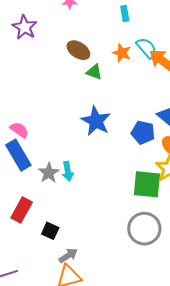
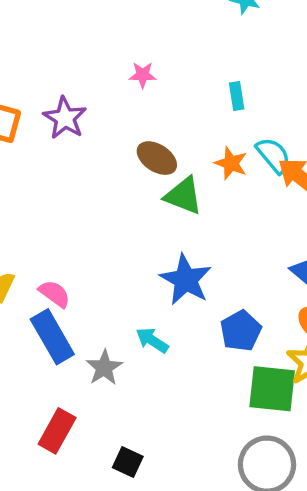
green triangle: (94, 72) -> (183, 196), size x1.4
blue pentagon: (143, 132) -> (241, 331), moved, turned 30
cyan arrow: (68, 171) -> (152, 340), moved, turned 132
black square: (50, 231) -> (128, 462), moved

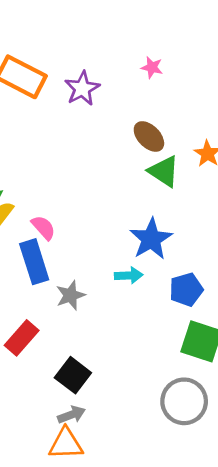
cyan arrow: (152, 340) -> (129, 275), moved, turned 132
black square: (128, 462) -> (73, 375), size x1.4

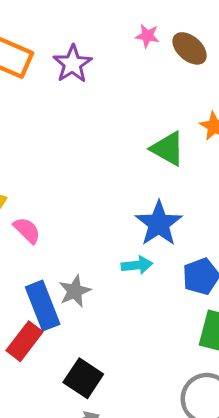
brown ellipse: (149, 137) -> (190, 48), moved
pink semicircle: (43, 228) -> (27, 230), moved
blue rectangle: (34, 262) -> (43, 306), moved

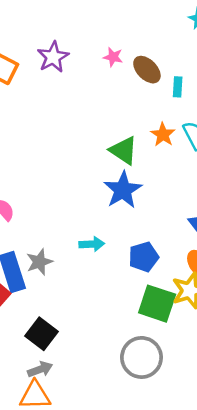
purple star: (73, 64) -> (53, 57), moved
blue star: (159, 224) -> (123, 190), moved

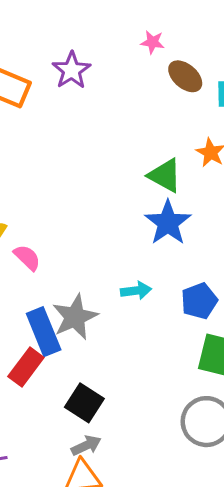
pink star: (113, 57) -> (152, 42), moved
gray star: (39, 262) -> (75, 317), size x1.4

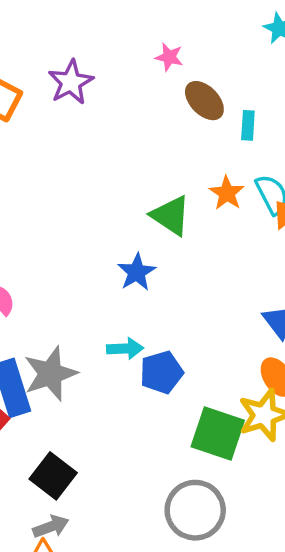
blue star: (168, 223) -> (137, 272), moved, size x0.7
blue pentagon: (199, 301) -> (161, 372), moved

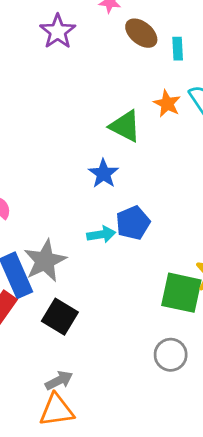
purple star: (71, 82) -> (58, 31), moved
blue pentagon: (161, 372) -> (133, 223), moved
black square: (53, 476) -> (60, 317), moved
gray circle: (195, 510) -> (171, 355), size x0.7

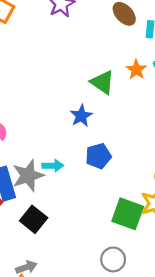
cyan arrow: (101, 234) -> (53, 166), moved

